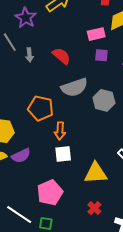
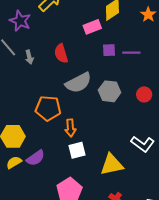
purple square: (101, 55) -> (109, 50), moved
red semicircle: (61, 56) -> (61, 53), turned -138

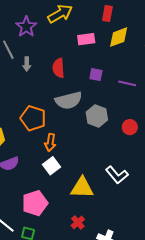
pink rectangle: (92, 27) -> (86, 39), moved
purple square: (109, 50) -> (96, 75), moved
white square: (77, 150) -> (51, 166), turned -36

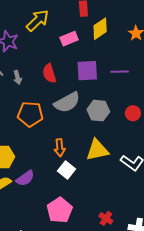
purple square: (96, 75) -> (87, 71), size x1.6
orange pentagon: (33, 118) -> (30, 114), moved
yellow triangle: (82, 188) -> (97, 150), moved

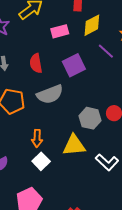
purple square: (87, 71) -> (74, 65), turned -30
purple line: (120, 72) -> (106, 51), moved, turned 36
gray hexagon: (98, 111) -> (90, 118), moved

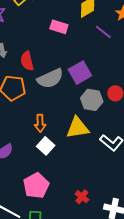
pink rectangle: (60, 31) -> (59, 27), moved, turned 36
red semicircle: (36, 63) -> (27, 61), moved
purple square: (74, 65) -> (80, 73), moved

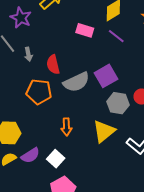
purple line: (103, 32) -> (116, 36), moved
yellow triangle: (77, 128) -> (104, 131), turned -30
white square: (46, 146) -> (56, 159), moved

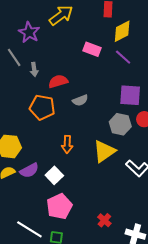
red semicircle: (53, 65) -> (58, 81), turned 84
purple square: (106, 76) -> (130, 95), moved, turned 30
gray semicircle: (76, 82) -> (80, 100), size x0.6

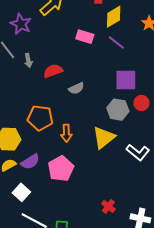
orange pentagon: (42, 107) -> (40, 118), moved
white square: (54, 175) -> (21, 192), moved
pink pentagon: (59, 206) -> (61, 169), moved

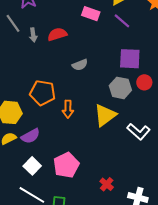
red semicircle: (53, 71) -> (57, 34), moved
pink pentagon: (61, 169) -> (66, 165), moved
white square: (21, 192) -> (32, 166), moved

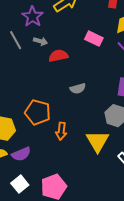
gray arrow: (33, 35) -> (41, 41), moved, turned -72
yellow triangle: (105, 115) -> (98, 141), turned -30

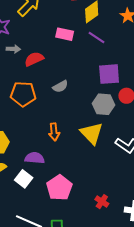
orange pentagon: (38, 112) -> (23, 94), moved
purple semicircle: (21, 154) -> (35, 158), moved, turned -138
white square: (20, 184) -> (24, 179), moved

